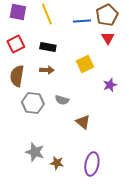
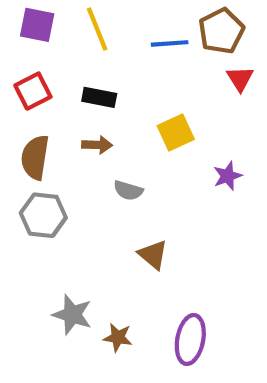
red triangle: (108, 38) -> (240, 79), moved
gray semicircle: (62, 100) -> (128, 190), moved
gray hexagon: (33, 103) -> (43, 215), moved
brown triangle: (83, 122) -> (153, 255), moved

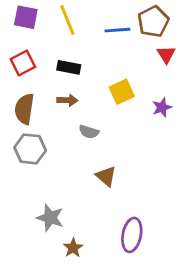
purple star: (228, 176) -> (162, 107), moved
brown star: (118, 337) -> (73, 248), moved, turned 30

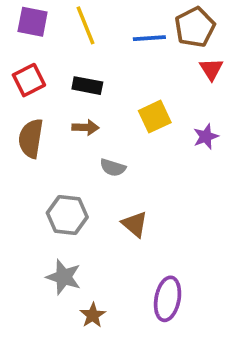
gray hexagon: (30, 149) -> (67, 215), moved

